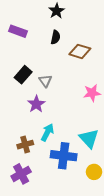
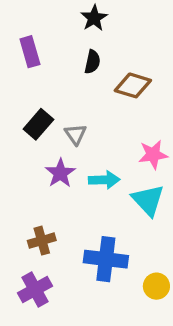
purple rectangle: (18, 31) -> (30, 52), turned 54
cyan arrow: (47, 132) -> (104, 180), moved, turned 60
cyan triangle: (89, 138) -> (148, 200), moved

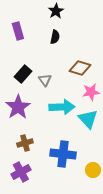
brown diamond: (133, 85) -> (80, 68), moved
purple star: (60, 173) -> (18, 107), moved, size x1.4
cyan arrow: (104, 180) -> (62, 107), size x1.4

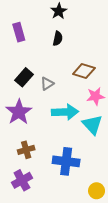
gray triangle: (45, 80) -> (47, 84), turned 32
yellow circle: (93, 170) -> (97, 191), moved

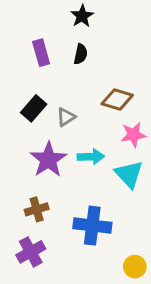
purple rectangle: (19, 32) -> (41, 53), moved
purple star: (19, 112) -> (48, 160), moved
cyan arrow: (65, 112) -> (91, 157), size x0.7

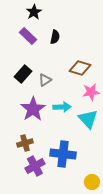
black star: (82, 16) -> (34, 12), moved
purple rectangle: (41, 53) -> (28, 36), turned -30
purple cross: (31, 252) -> (35, 166), moved

